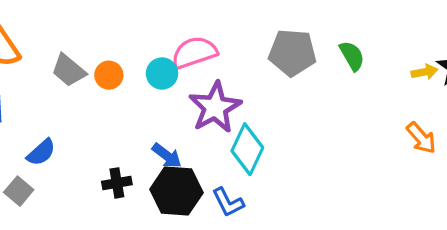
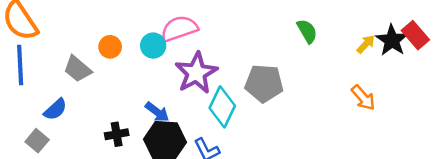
gray pentagon: (292, 53) -> (264, 83), moved
gray trapezoid: (69, 70) -> (78, 69), moved
yellow arrow: (424, 72) -> (366, 44), turned -36

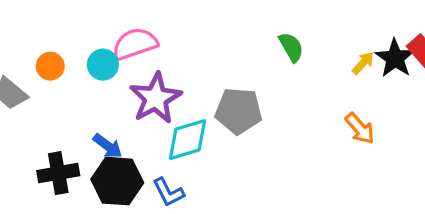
cyan diamond: (222, 107) -> (187, 140), turned 48
black cross: (117, 134) -> (58, 173), size x1.4

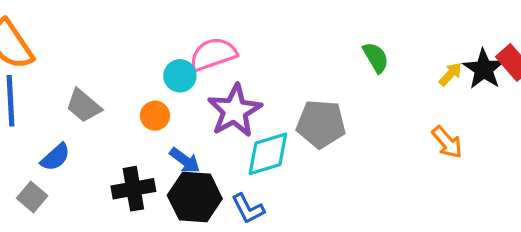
orange circle: (50, 66) -> (155, 116), moved

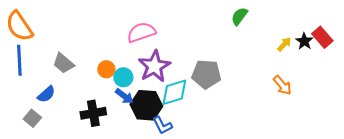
green semicircle: (376, 58) -> (239, 16), moved, turned -114
black star: (484, 69) -> (304, 41), size x0.7
cyan circle: (180, 76) -> (123, 77), moved
black hexagon: (195, 197) -> (146, 105), moved

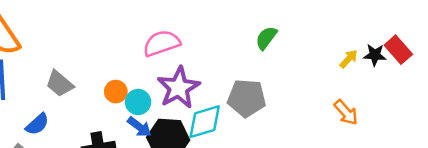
green semicircle: (239, 16) -> (266, 38), moved
black star: (304, 41) -> (375, 55), turned -30

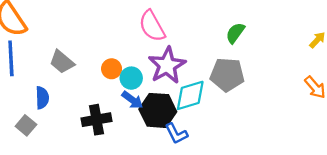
green semicircle: (266, 38) -> (235, 33), moved
pink semicircle: (162, 43) -> (152, 26), turned -100
blue semicircle: (37, 124) -> (42, 98), turned -50

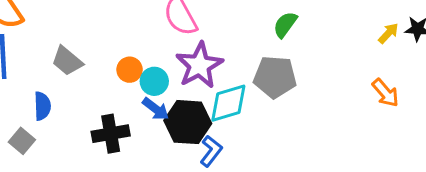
blue L-shape: (176, 134) -> (211, 151), turned -115

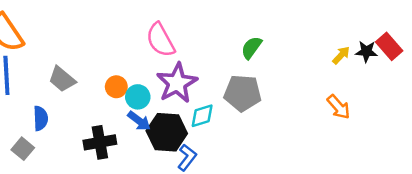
cyan diamond: (228, 103) -> (202, 116), size x0.7

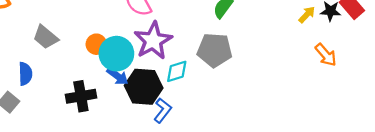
cyan circle: (138, 97) -> (116, 54), size x1.5
orange arrow: (339, 107) -> (326, 55), moved

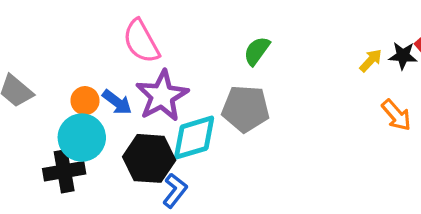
cyan circle: (116, 54) -> (82, 138), moved
cyan diamond: (177, 71) -> (194, 138), size x1.5
blue arrow: (118, 76) -> (117, 102), moved

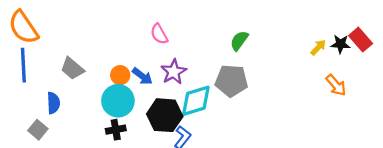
pink semicircle: (141, 41) -> (159, 34), size x0.7
purple star: (162, 96) -> (174, 72), size x0.7
black cross: (64, 171) -> (116, 130), moved, size x0.7

